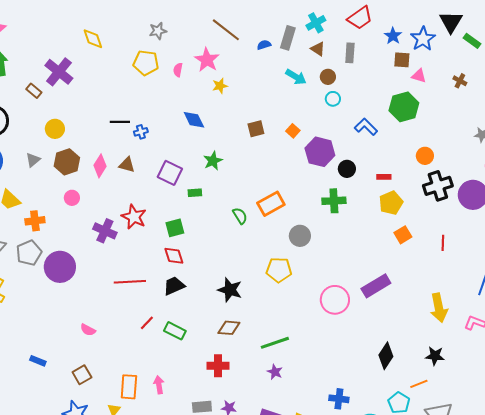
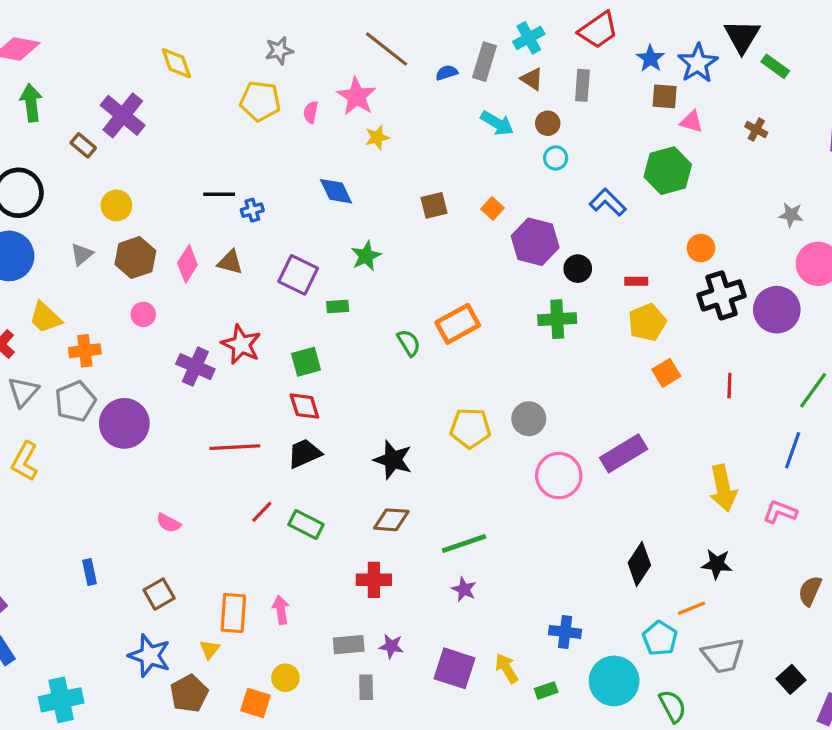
gray circle: (300, 236) -> (529, 419), moved
blue rectangle: (38, 361) -> (90, 572), turned 56

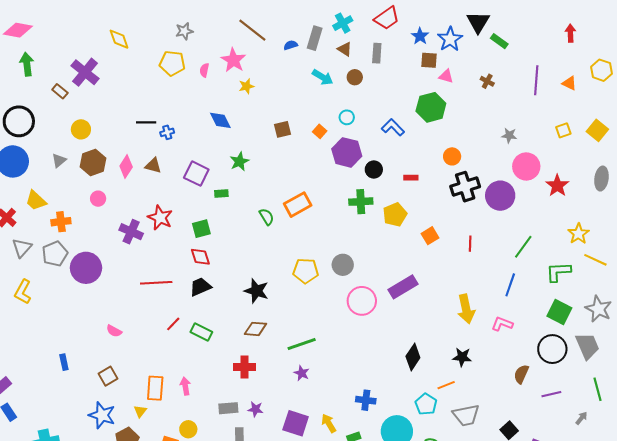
cyan circle: (556, 158) -> (347, 117), moved
yellow pentagon: (647, 322) -> (395, 215), moved

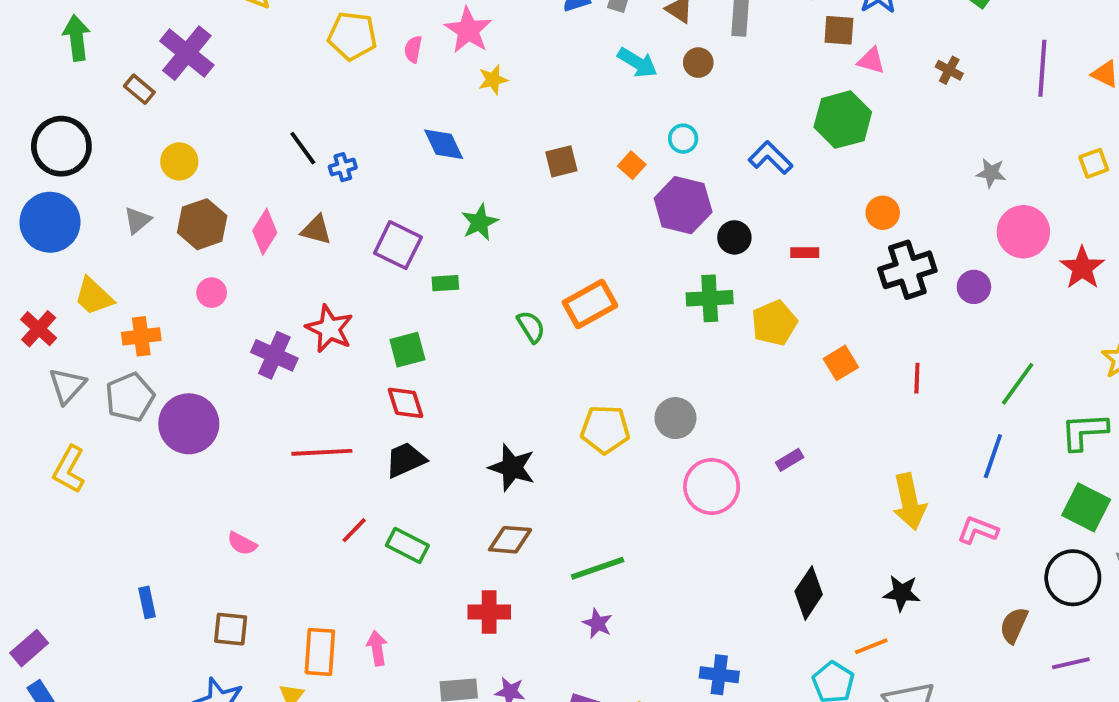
black line: (146, 122) -> (303, 148), turned 54
purple circle: (500, 196) -> (974, 287), size x0.6
purple rectangle: (403, 287) -> (790, 460), size x0.5
brown square: (108, 376) -> (231, 629), turned 36

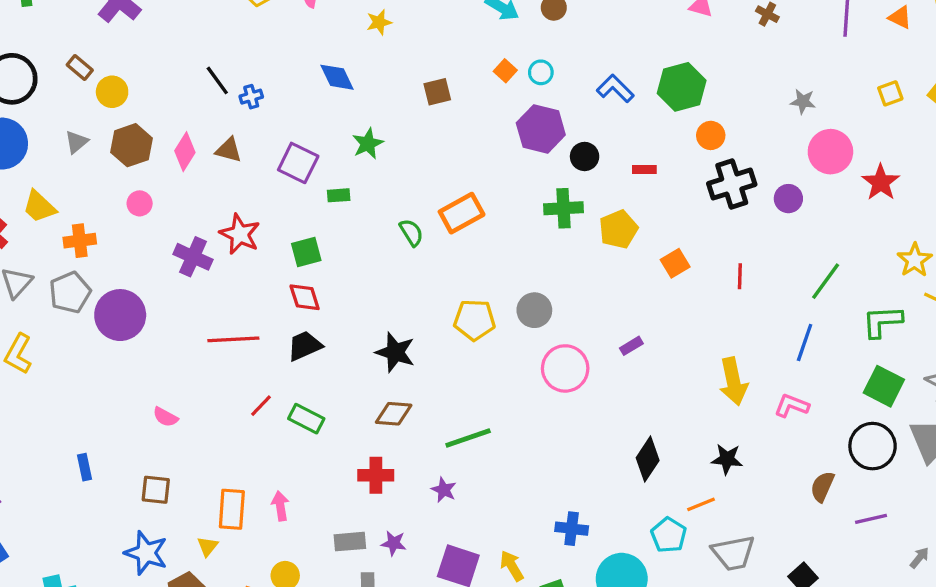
brown rectangle: (139, 89) -> (80, 67), moved
green hexagon: (843, 120) -> (682, 87), moved
orange square: (632, 165) -> (505, 71), moved
purple star: (598, 623) -> (444, 490), moved

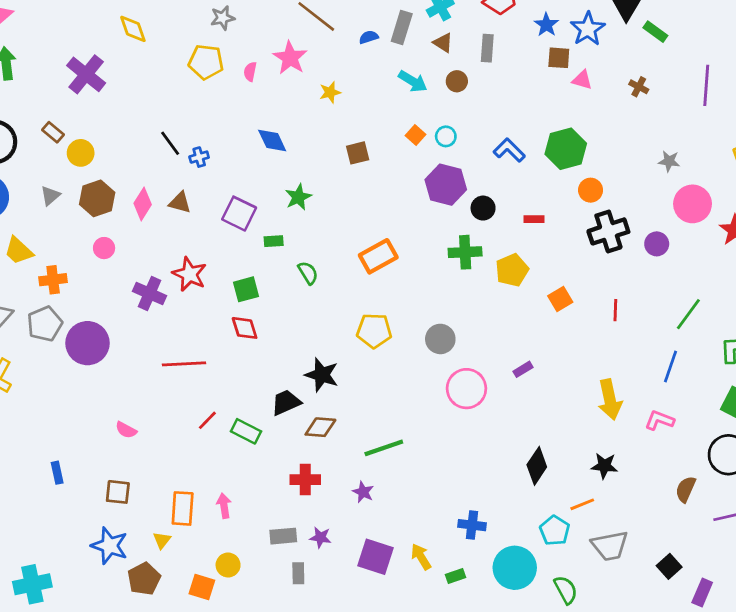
yellow star: (379, 22) -> (330, 92), moved
green semicircle: (411, 233) -> (308, 273), moved
yellow pentagon: (475, 320) -> (374, 331), moved
black trapezoid: (305, 346) -> (286, 402), moved

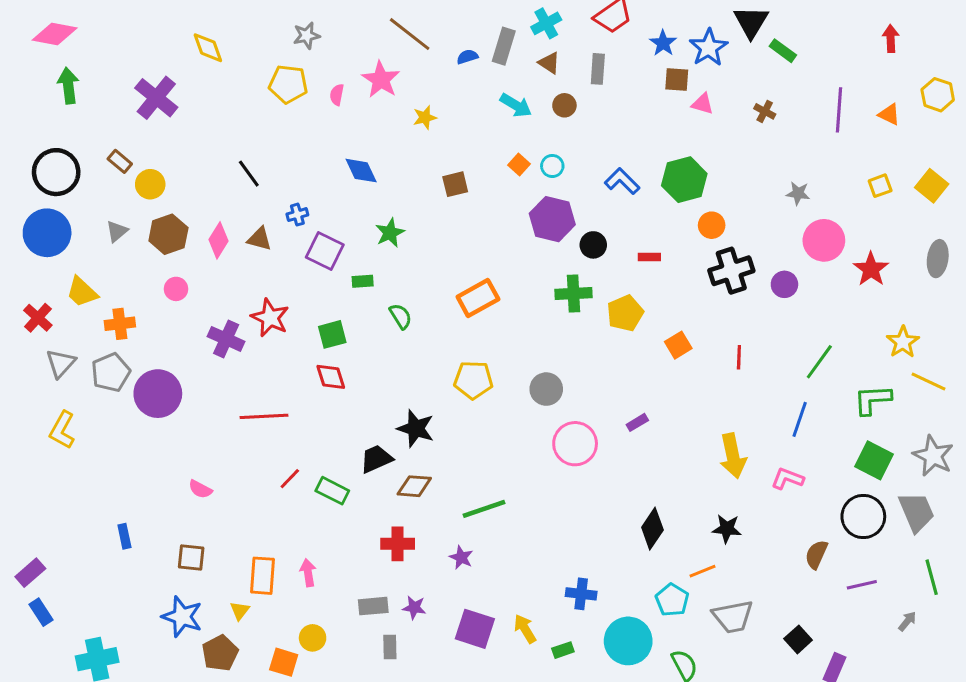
blue cross: (199, 157) -> (297, 215), moved

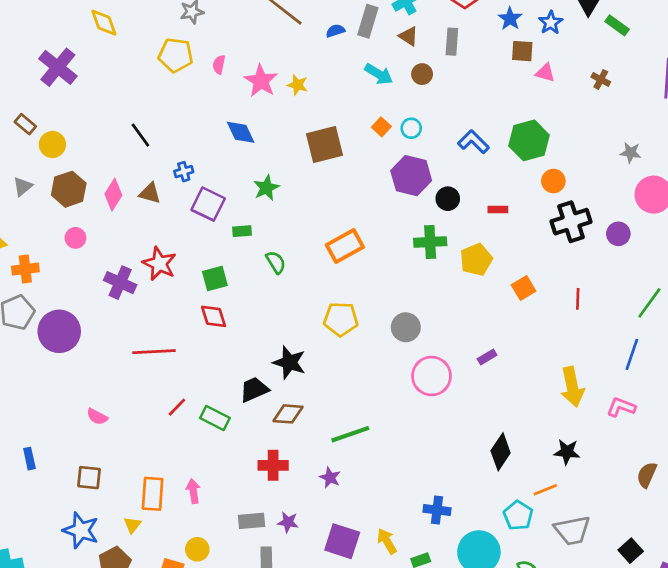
blue star: (709, 48) -> (551, 23), size x0.7
pink star: (381, 80) -> (261, 81), moved
yellow star: (425, 117) -> (297, 85), turned 30
brown square: (455, 184) -> (325, 144), size x1.6

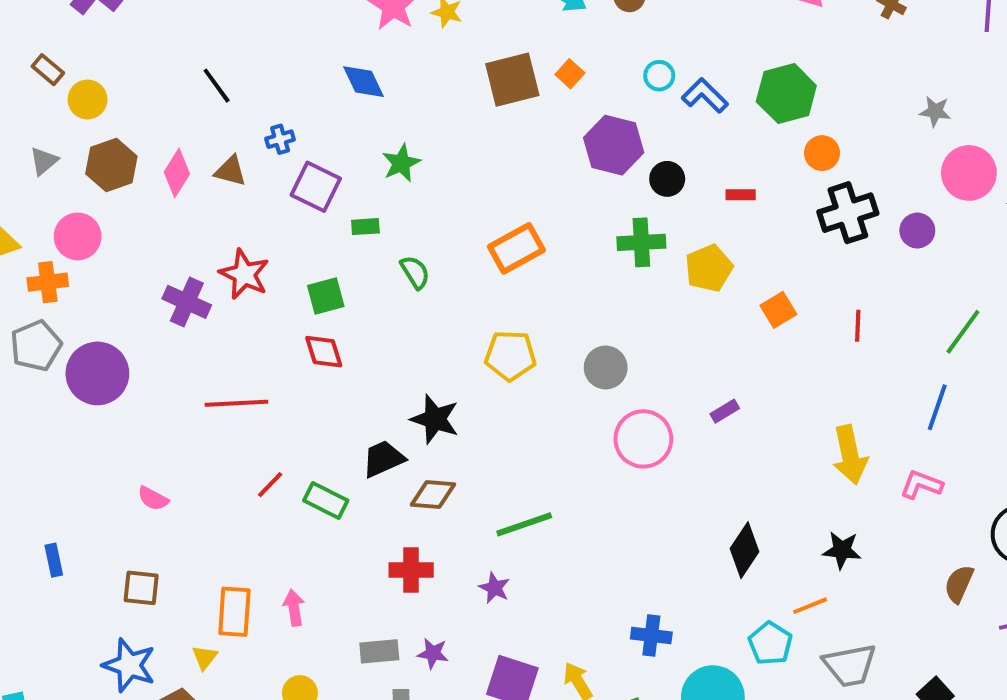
cyan circle: (411, 128) -> (659, 76), moved
brown square: (325, 144) -> (512, 80), moved
pink circle: (75, 238) -> (78, 236), moved, size x1.5

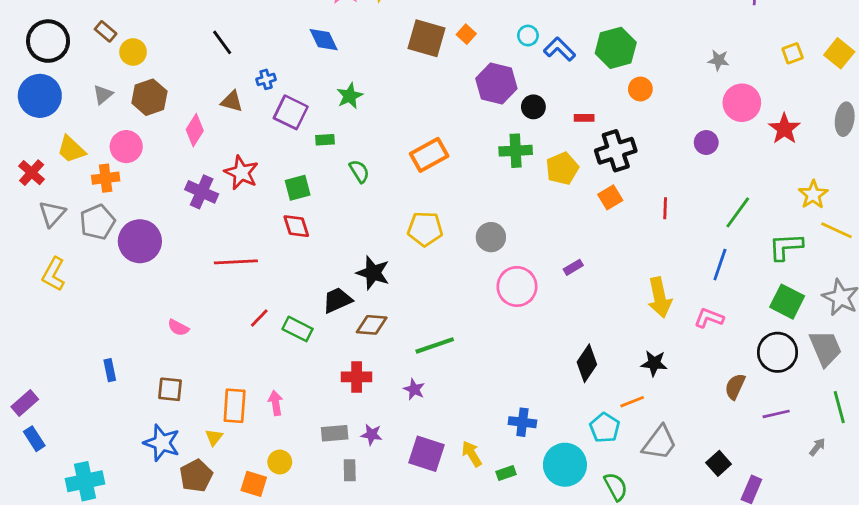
brown square: (512, 80) -> (426, 38), turned 30
pink diamond: (177, 173) -> (195, 130), moved
black cross: (848, 213) -> (616, 151), moved
gray trapezoid: (850, 665) -> (660, 443), turned -42

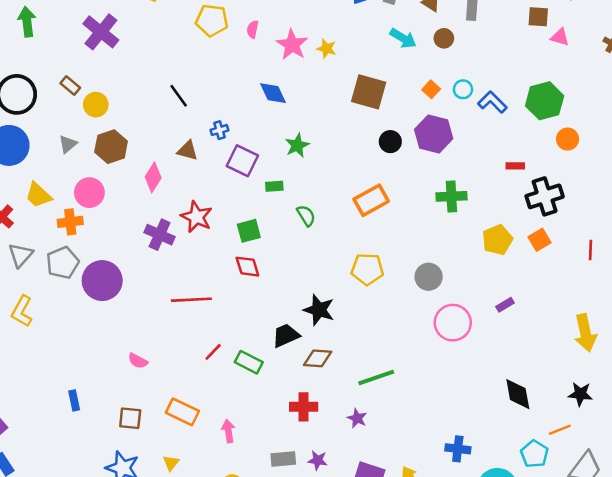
orange square: (466, 34) -> (431, 89), moved
black circle: (533, 107) -> (390, 142), moved
yellow pentagon: (562, 169) -> (497, 240), moved
black diamond: (587, 363) -> (518, 394), turned -44
orange rectangle: (235, 406) -> (182, 412), moved, turned -68

